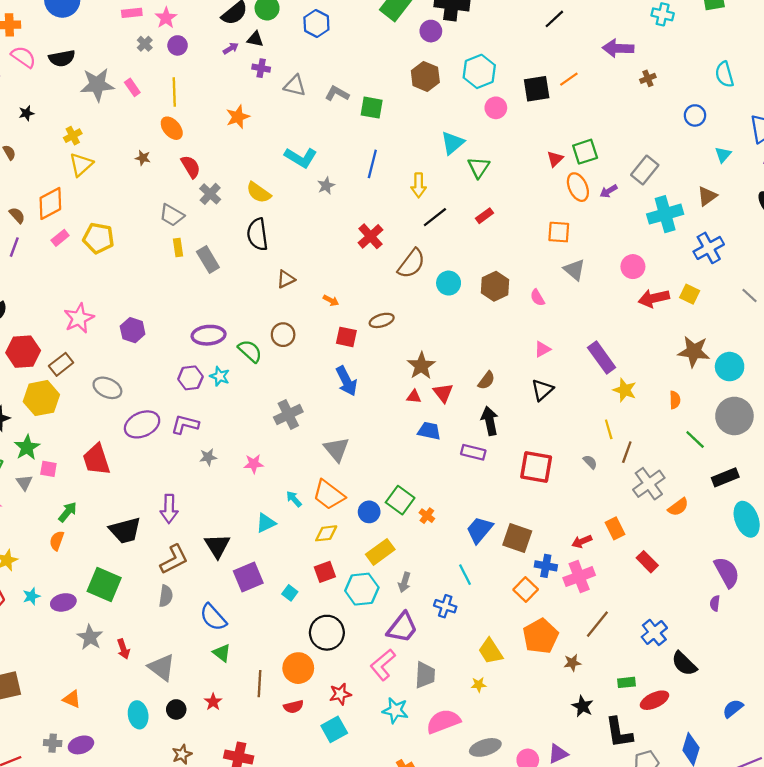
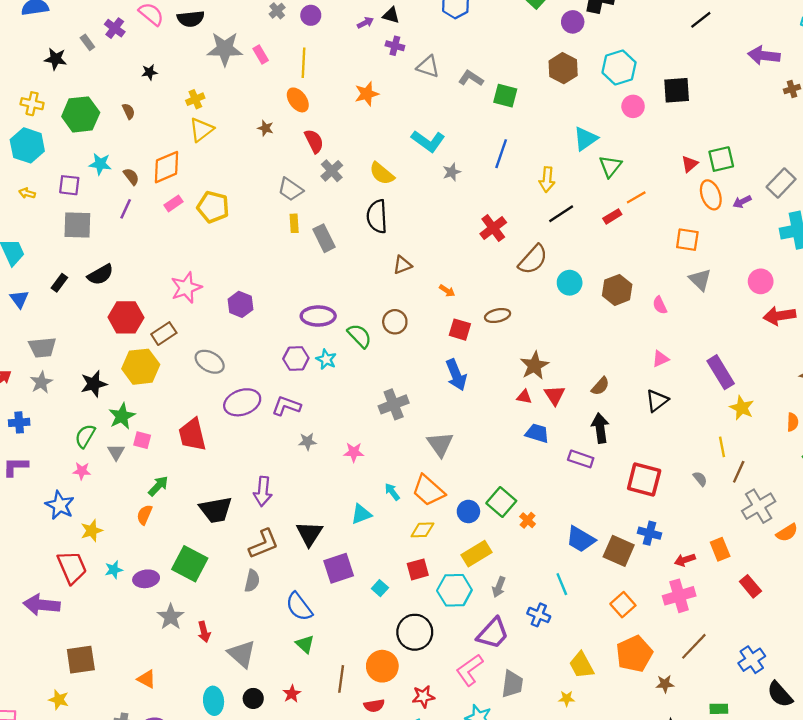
orange line: (569, 79) -> (636, 197), moved
blue trapezoid: (480, 530) -> (581, 539), turned -104
blue cross: (546, 566) -> (649, 533), moved

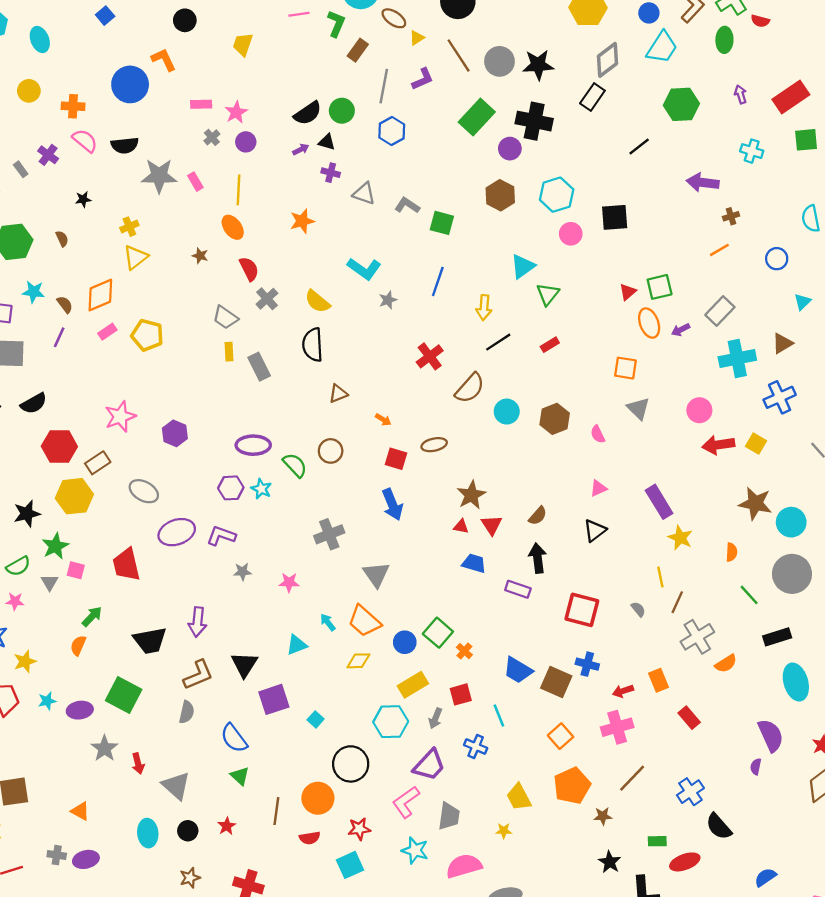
orange line: (636, 197) -> (719, 250), moved
green semicircle: (85, 436) -> (18, 566), turned -150
red square: (418, 569) -> (461, 694), moved

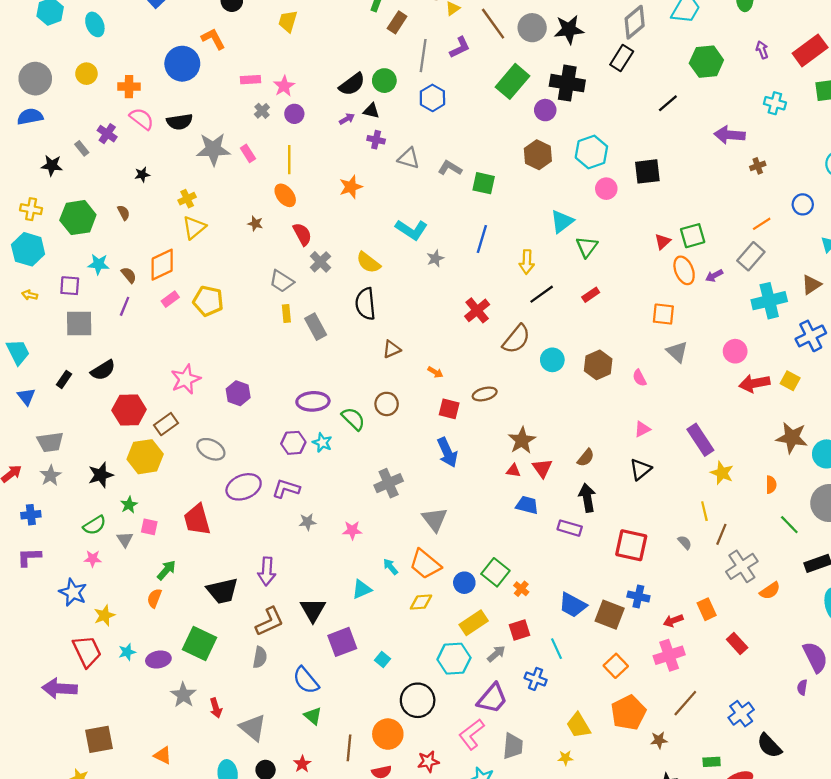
orange line: (719, 250) -> (762, 224), moved
green star: (55, 546) -> (129, 505), size x0.7
gray arrow: (435, 718) -> (496, 654), turned -150

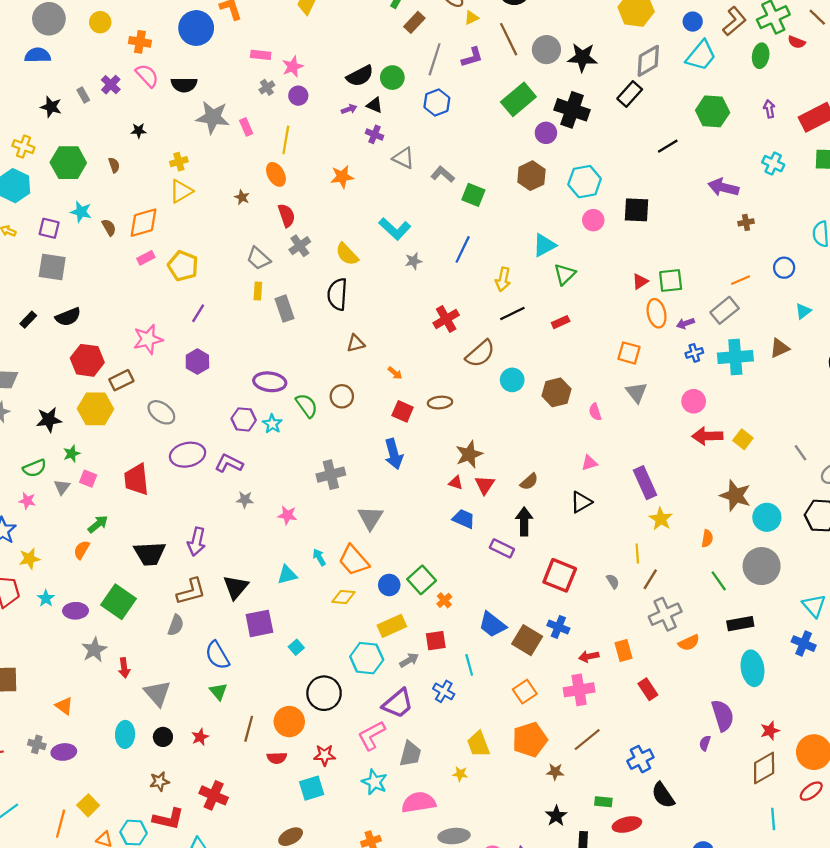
purple line: (125, 306) -> (198, 313), moved
blue cross: (811, 336) -> (694, 353), moved, size x0.6
cyan star: (127, 652) -> (46, 598), turned -30

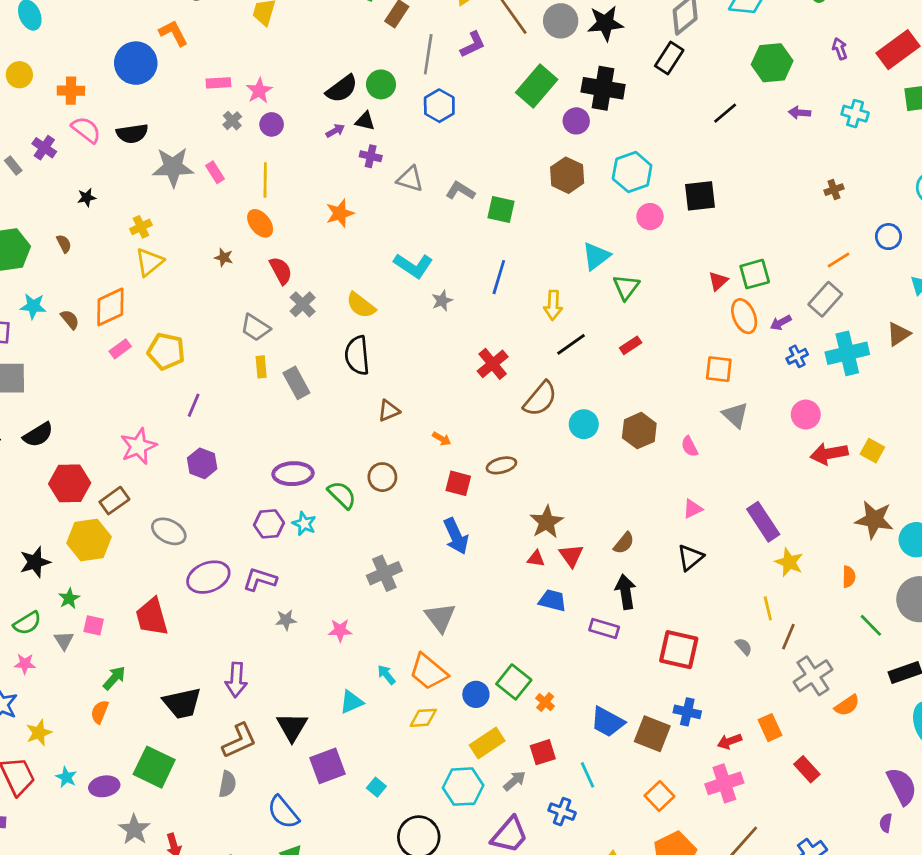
purple arrow: (723, 187) -> (800, 113), moved, size x0.6

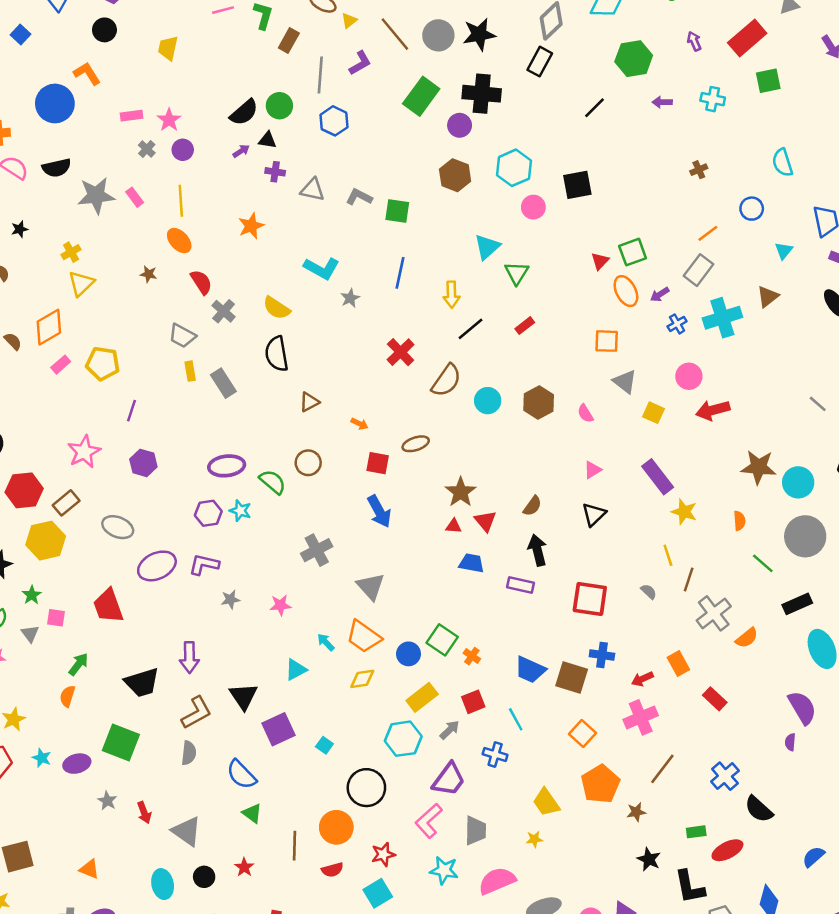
yellow square: (872, 451) -> (654, 413), moved
gray star: (134, 829) -> (107, 801), size x0.7

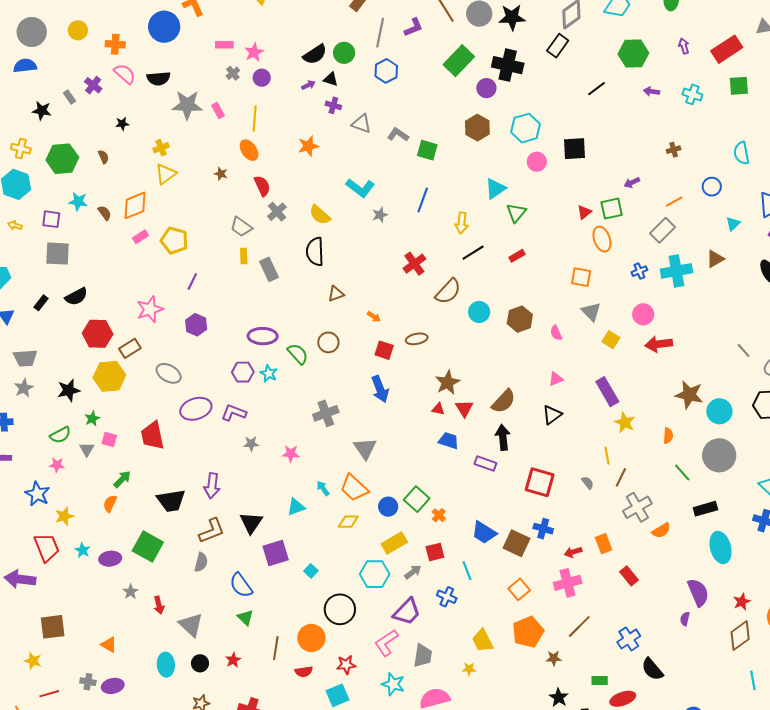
purple arrow: (660, 294) -> (632, 183), moved
brown semicircle: (532, 506) -> (504, 401), size x1.5

